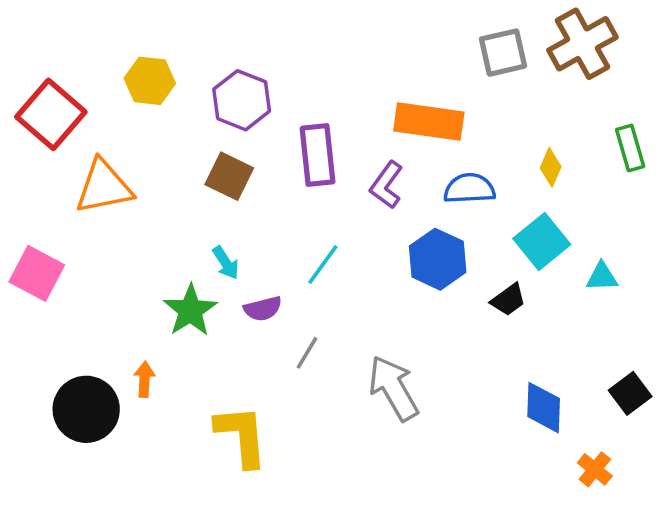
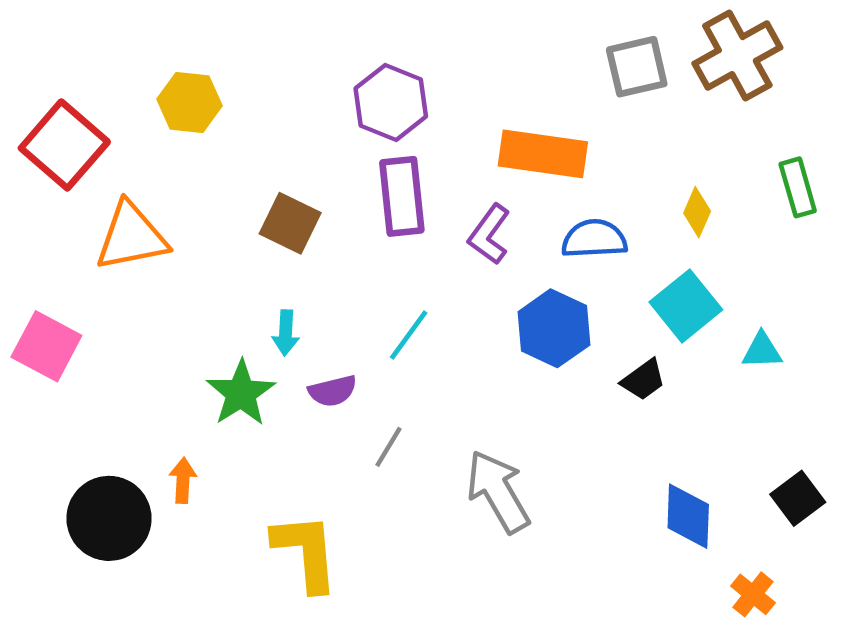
purple hexagon: (242, 100) -> (391, 102), moved
cyan arrow: (226, 263) -> (286, 333), turned 36

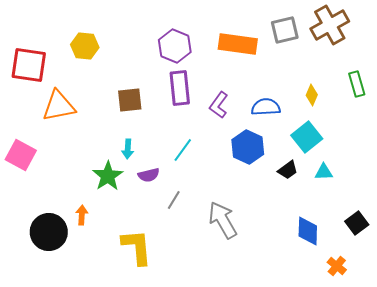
red square: (64, 145) -> (29, 65), turned -33
orange rectangle: (543, 154) -> (238, 44), moved
brown square: (290, 223) -> (130, 100), turned -32
cyan triangle: (762, 351) -> (324, 172), moved

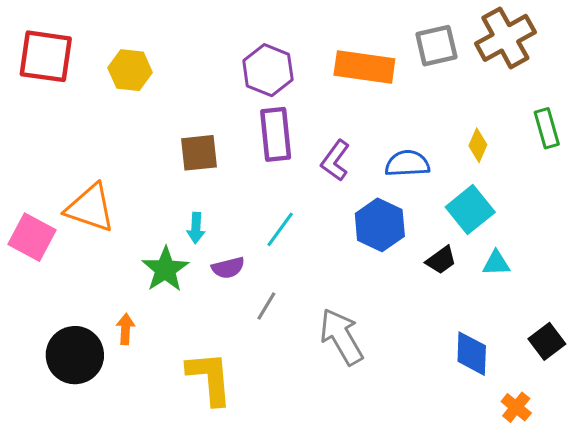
red square: (29, 65) -> (46, 56), moved
orange triangle: (59, 106) -> (90, 208), moved, turned 30

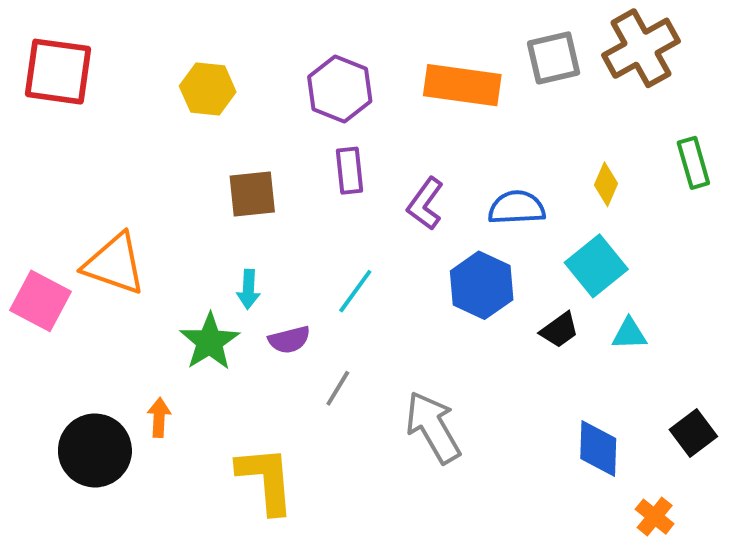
yellow hexagon: (130, 70) -> (208, 89), moved
purple rectangle: (276, 134) -> (349, 171), size x0.7

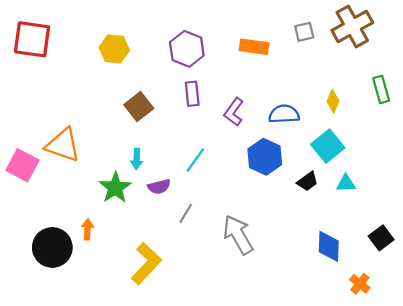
gray square: (554, 58) -> (304, 32), size x0.7
orange rectangle: (462, 85) -> (254, 47), size x0.7
brown square: (252, 194) -> (139, 107), turned -32
yellow L-shape: (266, 480) -> (146, 263), turned 48

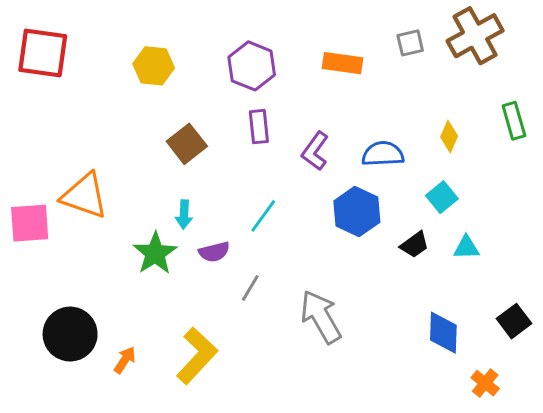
cyan square: (328, 146) -> (442, 197), size x0.7
pink square: (22, 165) -> (30, 223), turned -32
orange arrow: (88, 229) -> (125, 360), moved, turned 30

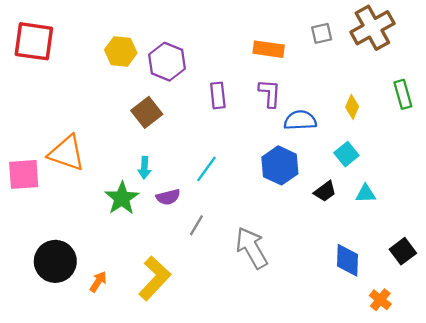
purple hexagon: (252, 66) -> (167, 62), moved
purple rectangle: (259, 127) -> (218, 95), moved
purple L-shape: (315, 151) -> (270, 93), moved, turned 148

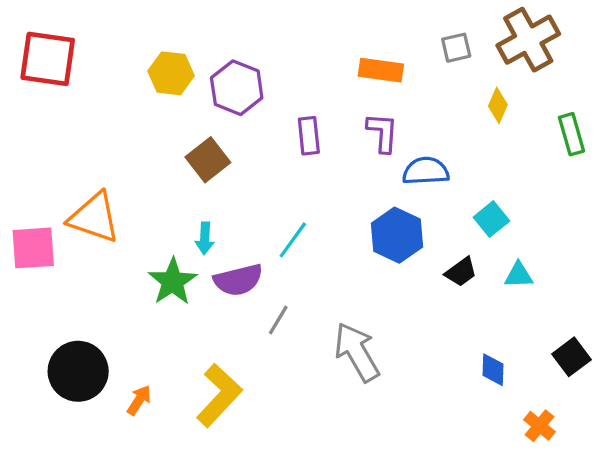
yellow diamond: (352, 107) -> (498, 105), moved
purple semicircle: (168, 197) -> (238, 280), size x1.4
blue diamond: (348, 260) -> (493, 370), size x0.7

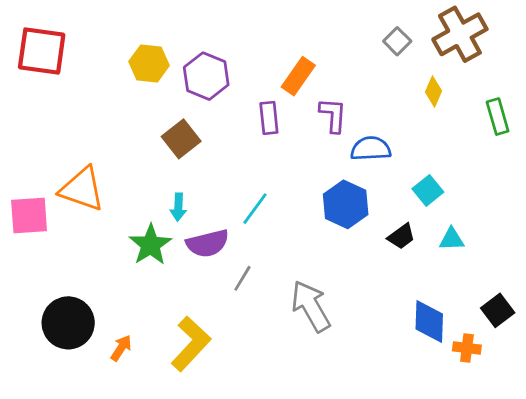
gray square: (456, 48) -> (397, 41), turned -32
orange rectangle: (381, 70) -> (298, 76), moved, turned -63
blue diamond: (493, 370) -> (429, 322), size x1.5
orange cross: (539, 426) -> (467, 348), moved, turned -32

